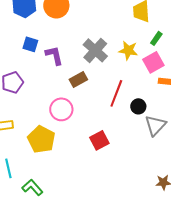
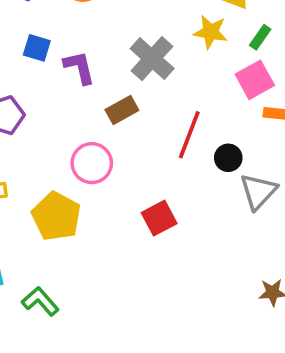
yellow star: (128, 50) -> (211, 32), moved

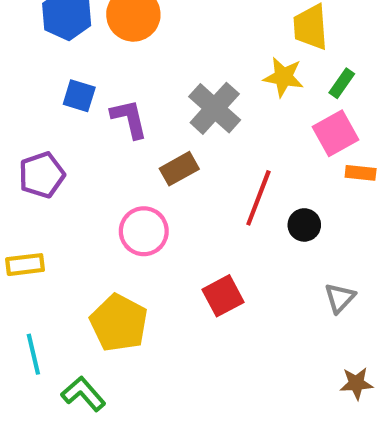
gray triangle: (258, 191) -> (340, 298), moved, size x0.7
yellow pentagon: (56, 216) -> (119, 323), moved

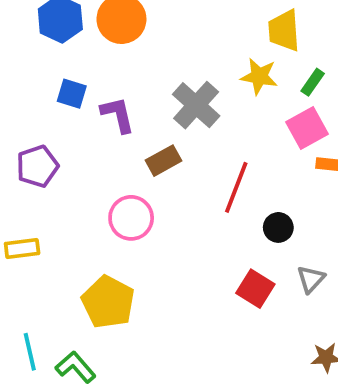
black circle: (304, 225) -> (278, 227), moved
red square: (223, 296) -> (255, 289), moved, turned -30
cyan line: (33, 354) -> (30, 352), moved

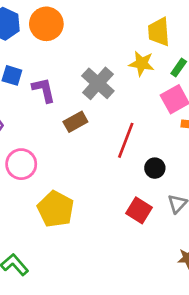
pink circle: (131, 218) -> (21, 164), moved
yellow pentagon: (108, 302) -> (56, 209), moved

